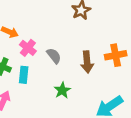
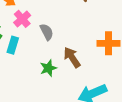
brown arrow: (87, 62) -> (72, 57), moved, turned 140

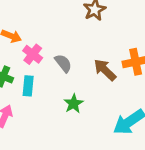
brown arrow: (72, 57) -> (105, 70), moved

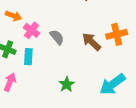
green star: (73, 104) -> (67, 84), moved

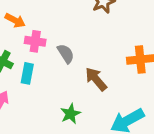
pink cross: (31, 30) -> (35, 41), turned -35
brown arrow: (92, 42) -> (96, 79), moved

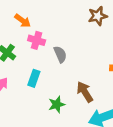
cyan rectangle: (27, 73) -> (34, 78), moved
brown arrow: (96, 79) -> (85, 92), moved

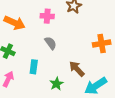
orange arrow: (23, 21) -> (14, 23), size x1.5
pink cross: (37, 40) -> (47, 16), moved

